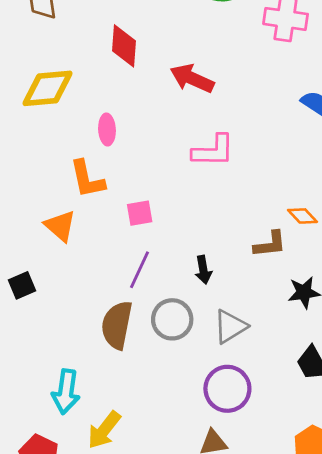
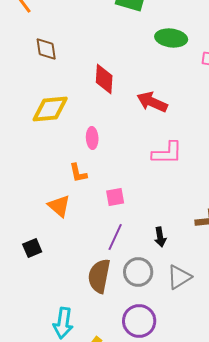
orange L-shape: (87, 179) -> (78, 173), size x0.7
purple circle: (227, 389) -> (139, 321), moved

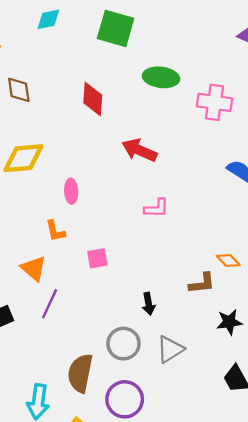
red diamond: (104, 79) -> (93, 99), moved
pink L-shape: (167, 153) -> (156, 208), size x0.7
purple line: (115, 237) -> (50, 304), moved
brown semicircle: (99, 276) -> (80, 373), moved

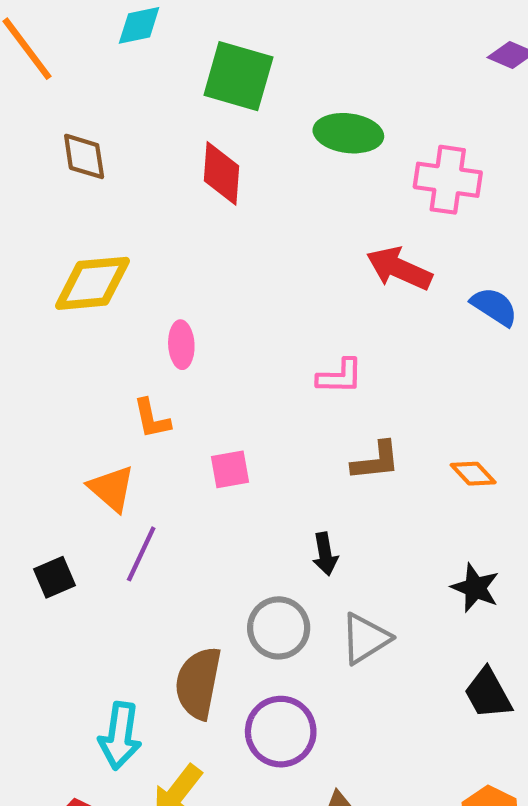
green square: (116, 28) -> (238, 76), moved
red arrow: (139, 150) -> (399, 269), moved
brown L-shape: (202, 283) -> (376, 461), moved
black star: (229, 322) -> (475, 588), turned 30

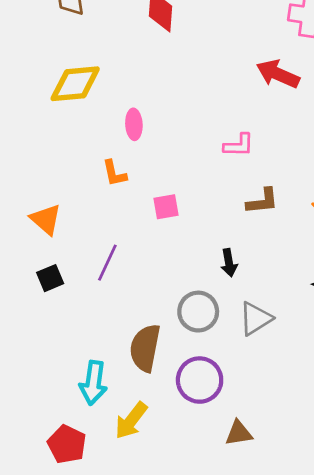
orange triangle: (112, 488) -> (46, 219), moved

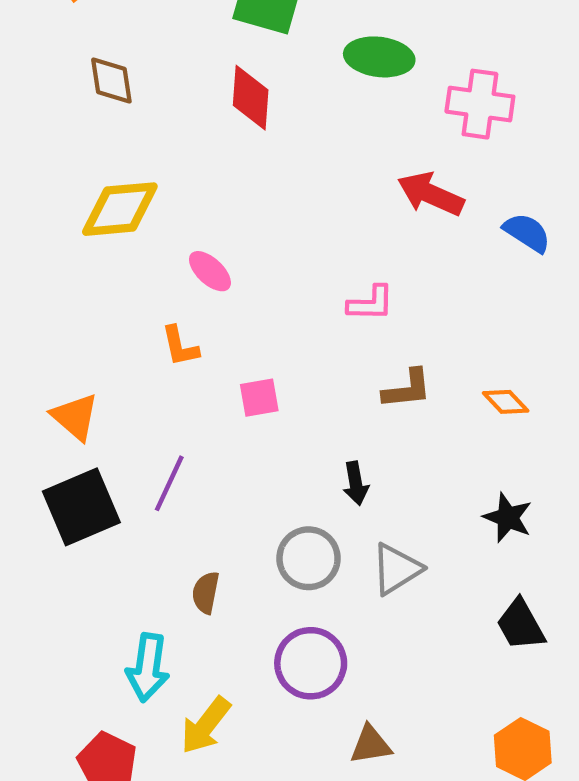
pink ellipse: (134, 124) -> (210, 271), turned -44
black square: (50, 278) -> (81, 507), size x1.8
brown semicircle: (145, 348) -> (206, 593), moved, size x0.6

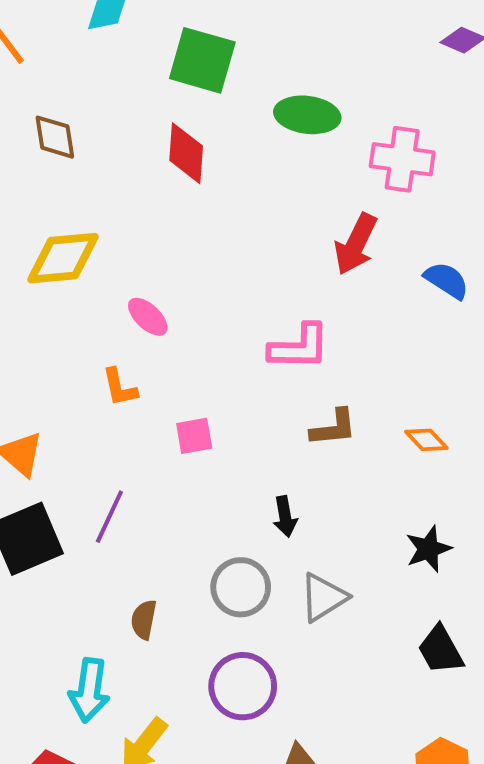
red arrow: (431, 194) -> (356, 244), turned -88
pink L-shape: (371, 303) -> (299, 347), size x1.4
black star: (508, 518) -> (428, 549), turned 30

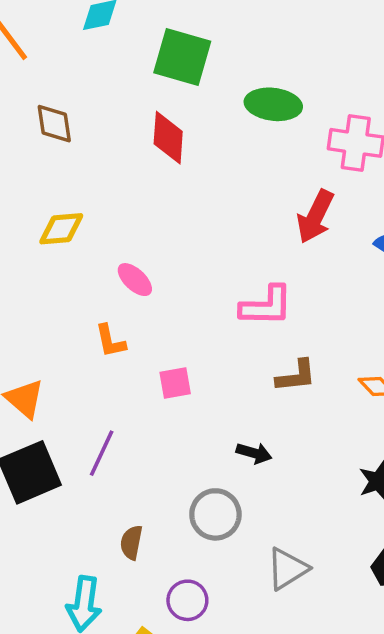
yellow diamond: (63, 258) -> (61, 229), size x0.7
black arrow: (285, 517) -> (254, 453), turned -64
gray triangle: (323, 597) -> (287, 569), moved
purple circle: (243, 686) -> (187, 600), moved, size x0.7

